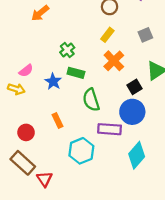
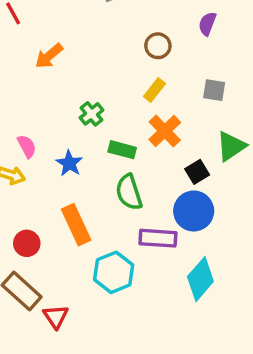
gray square: (145, 35) -> (214, 90), turned 32
pink semicircle: (26, 71) -> (27, 146), turned -80
green rectangle: (76, 73) -> (122, 150), moved
orange rectangle: (57, 120) -> (76, 225), size x1.6

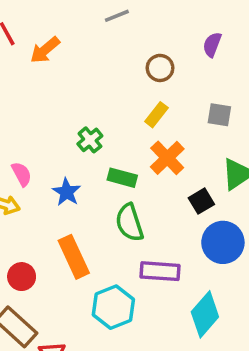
orange arrow: (49, 56) -> (45, 50), moved
blue circle: (194, 211) -> (223, 242), moved

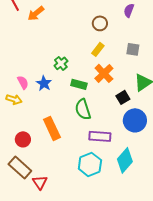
blue star: (67, 192) -> (44, 83), moved
cyan hexagon: (113, 307) -> (90, 164), moved

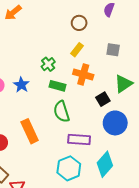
green cross: (61, 63) -> (48, 64), moved
orange cross: (104, 73) -> (83, 74), turned -30

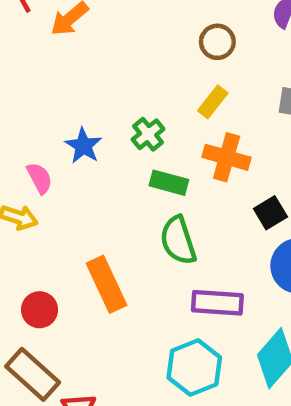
blue star: (21, 85) -> (83, 146), moved

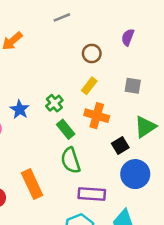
green rectangle: (169, 183) -> (66, 129), turned 36

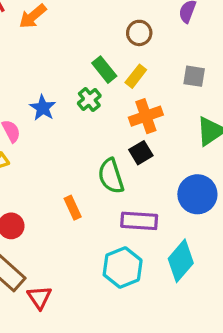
orange cross: (97, 116) -> (146, 116), turned -35
green rectangle: (66, 129) -> (104, 70), moved
black square: (120, 145) -> (141, 153), moved
orange rectangle: (32, 184) -> (73, 208), moved, size x0.6

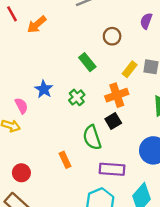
yellow rectangle: (136, 76) -> (130, 69), moved
green cross: (89, 99) -> (77, 97), moved

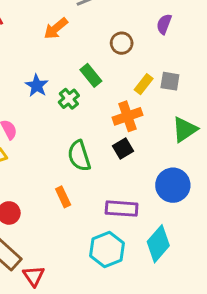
orange arrow: (37, 24) -> (56, 28), moved
blue star: (44, 89) -> (37, 86), moved
green cross: (77, 97) -> (69, 99), moved
green semicircle: (92, 137) -> (79, 156), moved

